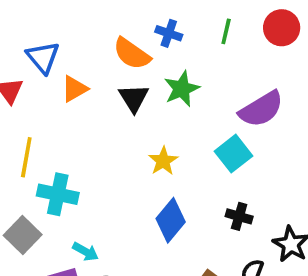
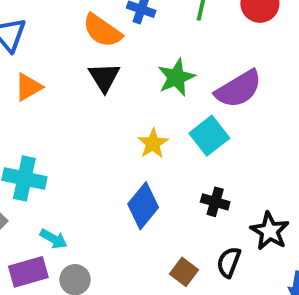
orange triangle: (74, 89) -> (28, 87), moved
green star: (182, 89) -> (176, 77), moved
yellow star: (163, 161) -> (153, 143), moved

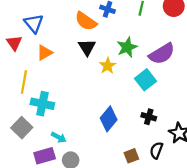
yellow star: (153, 143) -> (108, 66), moved
brown square: (184, 272) -> (131, 156), turned 32

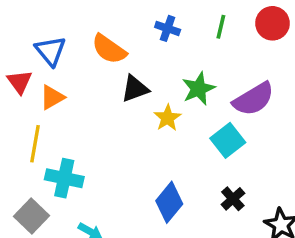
orange semicircle: (86, 21) -> (109, 49), moved
black triangle: (87, 47) -> (135, 89), turned 42
orange triangle: (45, 53) -> (52, 97), moved
black cross: (149, 117) -> (233, 199), turned 32

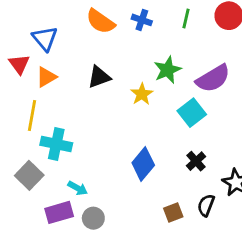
orange semicircle: (109, 49) -> (100, 21), moved
black triangle: (135, 89) -> (99, 77), moved

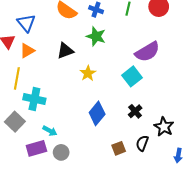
green star: (167, 70) -> (96, 36), moved, turned -30
yellow star: (142, 94) -> (88, 73), moved

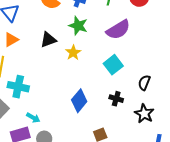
purple semicircle: (147, 52) -> (118, 30), moved
yellow star: (88, 73) -> (73, 53), moved
black cross: (135, 111) -> (116, 99), turned -32
black semicircle: (142, 143) -> (144, 83), moved

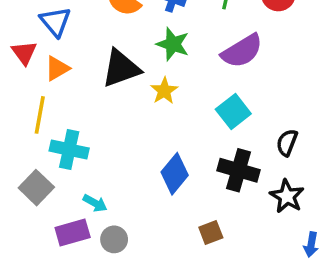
black triangle: (48, 40) -> (121, 68), size x1.4
black cross: (116, 99) -> (239, 170), size x1.6

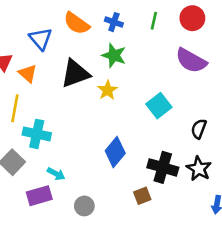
blue triangle: (55, 22) -> (41, 39), moved
purple semicircle: (242, 51) -> (191, 61), moved, turned 60
orange triangle: (57, 68) -> (28, 73), turned -48
black cross: (239, 170) -> (163, 167), moved
gray circle: (114, 239) -> (84, 206), moved

